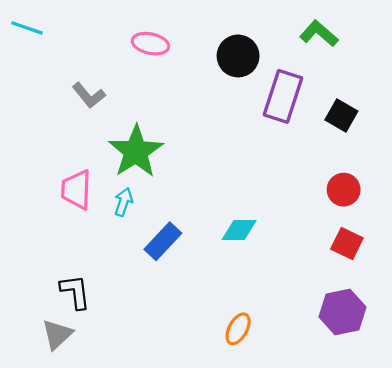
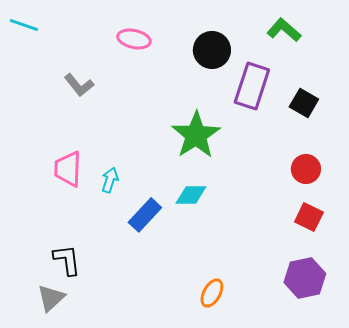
green star: (136, 151) -> (196, 135), moved
cyan diamond: (239, 230) -> (191, 195), moved

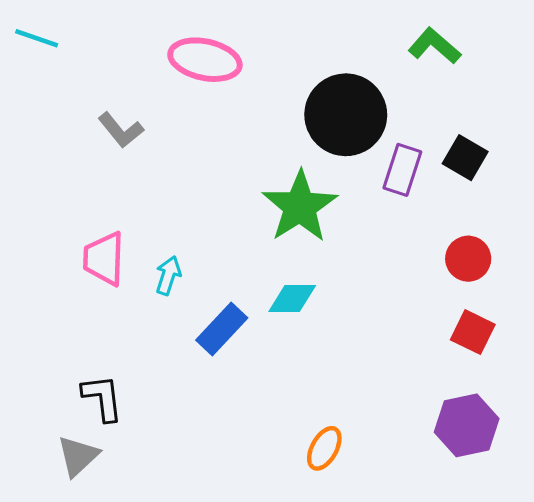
pink ellipse: (134, 39) -> (205, 60), size x1.4
black circle: (212, 50) -> (346, 115), moved, size x1.4
purple rectangle: (252, 86) -> (402, 170), moved, size x0.7

